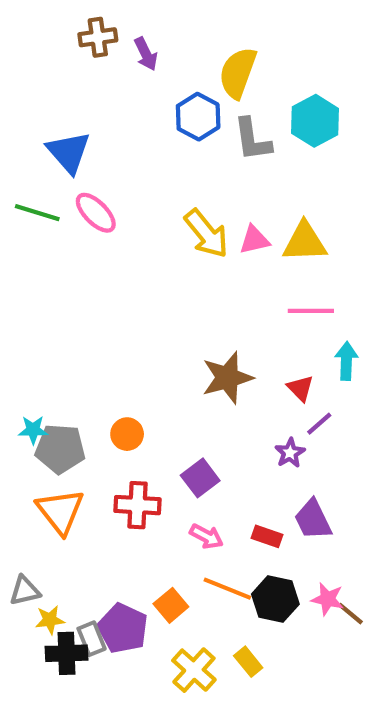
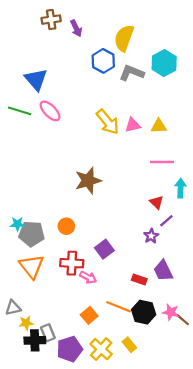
gray L-shape: (252, 140) -> (132, 73), turned 120
yellow triangle: (305, 242) -> (159, 126), size x0.7
brown star: (227, 378) -> (88, 181), moved
pink arrow: (206, 536) -> (88, 277), moved
purple pentagon: (123, 628) -> (70, 349), moved, turned 30

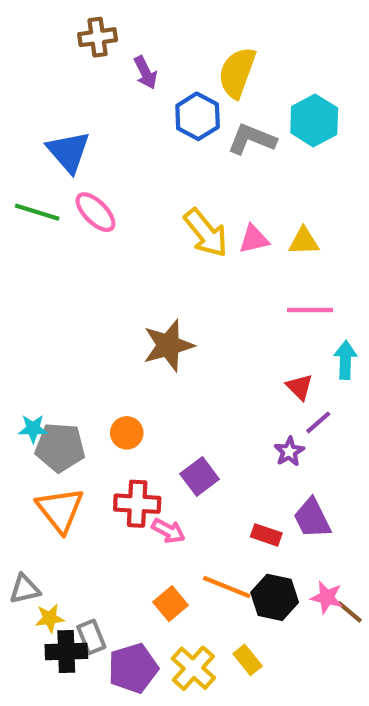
purple arrow: (76, 28) -> (145, 73), moved

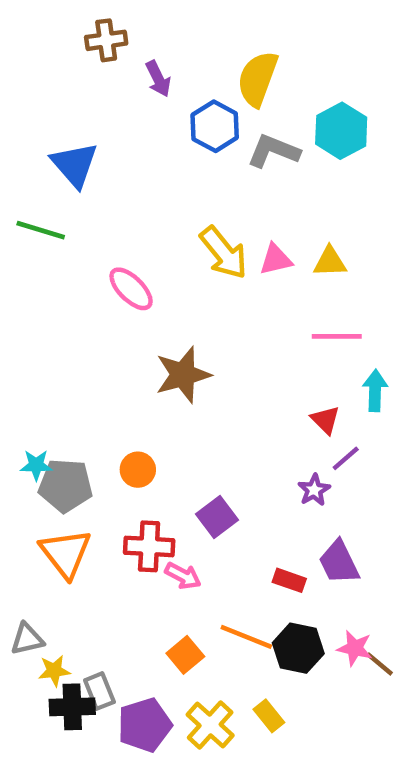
pink ellipse: (95, 212) -> (131, 289), moved

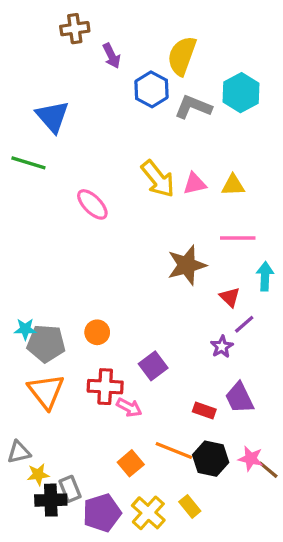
brown star: (183, 375) -> (187, 265), moved

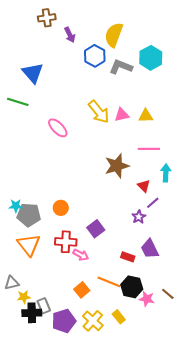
pink star: (251, 459) -> (147, 299), moved

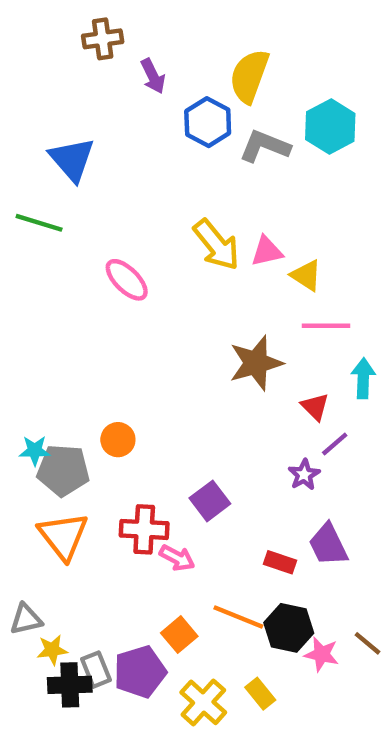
yellow triangle: (146, 116) -> (306, 275), moved, turned 35
orange circle: (61, 208) -> (118, 440), moved
purple pentagon: (64, 321) -> (140, 672), moved

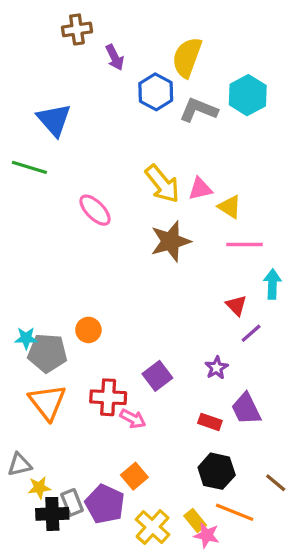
brown star: (256, 363) -> (171, 241), moved
purple star: (304, 475) -> (217, 368), moved
orange line: (238, 617) -> (235, 512), moved
pink star: (322, 654) -> (207, 535), moved
purple pentagon: (140, 672) -> (105, 504), turned -30

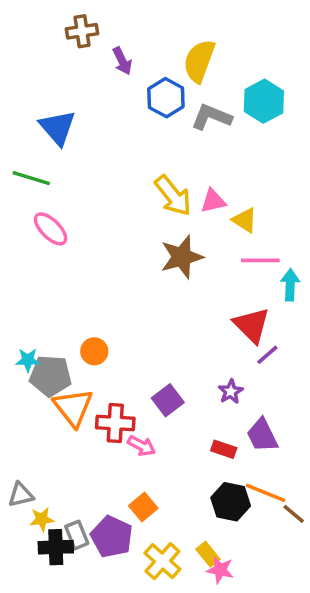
pink ellipse: (95, 210) -> (51, 229), moved
cyan arrow: (272, 284) -> (290, 285), moved
red triangle: (236, 305) -> (252, 325), size x1.6
orange triangle: (47, 402) -> (73, 407), moved
orange line: (235, 512) -> (266, 493), moved

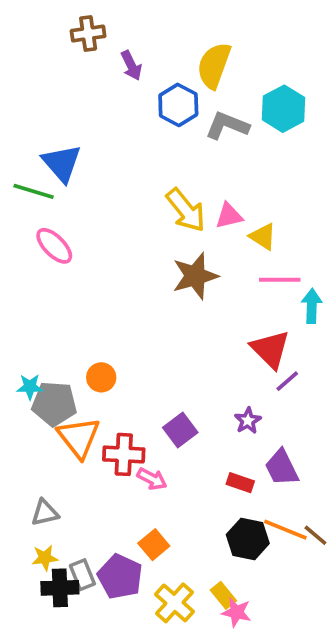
blue triangle: (58, 127) -> (62, 163), moved
gray triangle: (21, 495) -> (45, 513), moved
brown line: (294, 514) -> (315, 535), moved

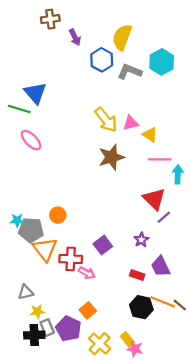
yellow star: (45, 558) -> (37, 311), moved

